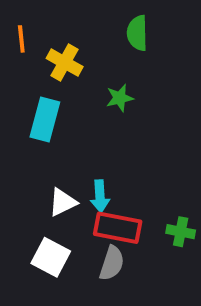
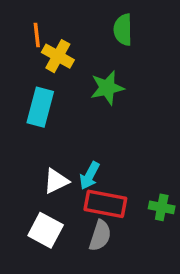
orange line: (21, 39) -> (37, 35), moved
green star: (120, 98) -> (107, 88), size x1.4
cyan arrow: (100, 196) -> (90, 176), turned 32

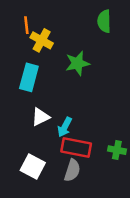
green semicircle: (123, 30) -> (104, 21), moved
white triangle: (56, 181) -> (40, 117), moved

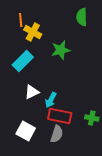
cyan rectangle: (29, 77) -> (23, 61), turned 30

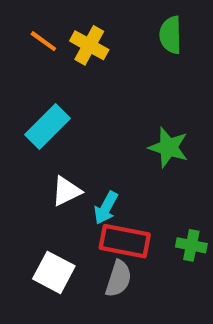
orange line: (21, 20) -> (43, 41), turned -48
yellow cross: (33, 32) -> (89, 45), moved
green star: (61, 50) -> (168, 147), moved, turned 30

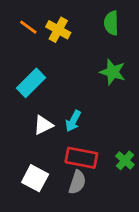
green star: (168, 147) -> (113, 72), moved
cyan arrow: (106, 208) -> (73, 121), moved
green cross: (191, 245) -> (125, 160), turned 30

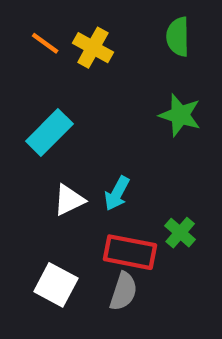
green cross: (125, 160) -> (180, 233), moved

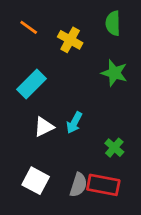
yellow cross: (93, 48) -> (70, 40), moved
red rectangle: (130, 252) -> (103, 185), moved

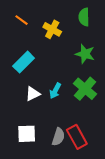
green cross: (114, 148) -> (85, 89), moved, size x1.6
white square: (36, 181) -> (27, 134), turned -30
red rectangle: (103, 185) -> (77, 137), turned 50

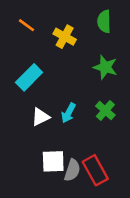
green cross: (85, 89) -> (105, 110), size x0.7
white square: (27, 134) -> (53, 161), moved

